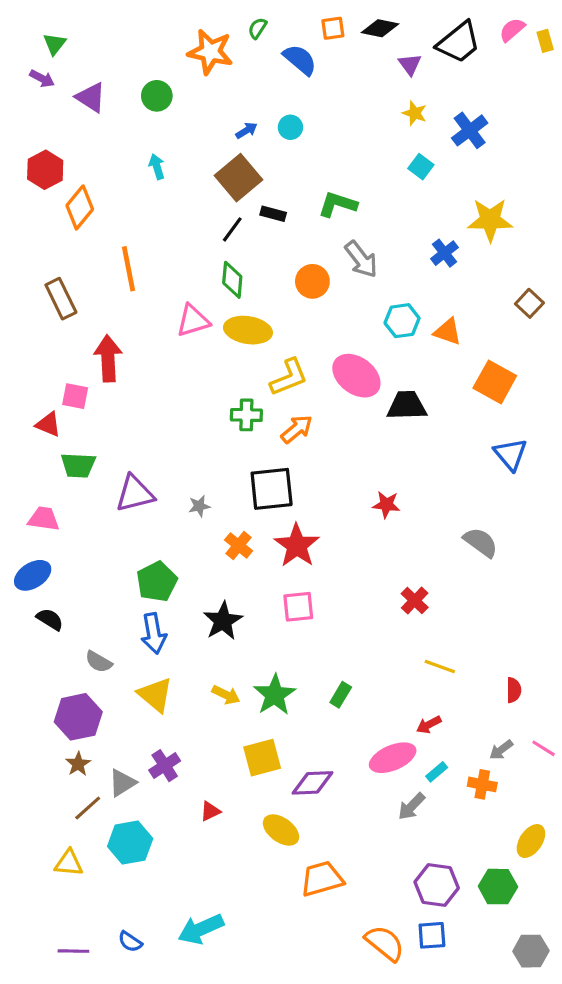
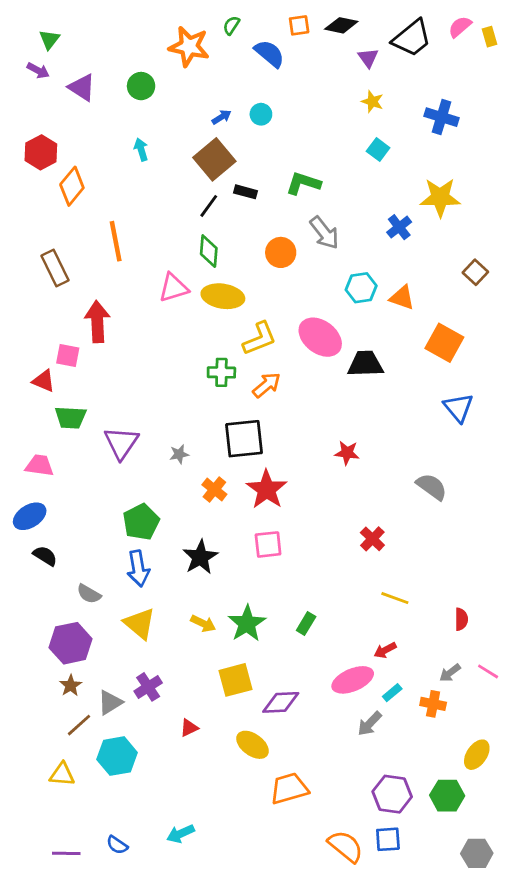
blue cross: (470, 130) -> (442, 117), moved, turned -36
purple triangle: (135, 494) -> (121, 443), turned -42
cyan arrow: (201, 929) -> (181, 834), size x0.7

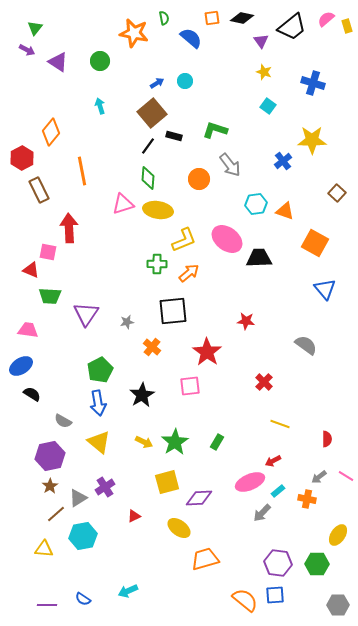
green semicircle: (231, 25) -> (164, 18), turned 136
red hexagon: (41, 152) -> (22, 158), moved
red star: (267, 489) -> (207, 352), moved

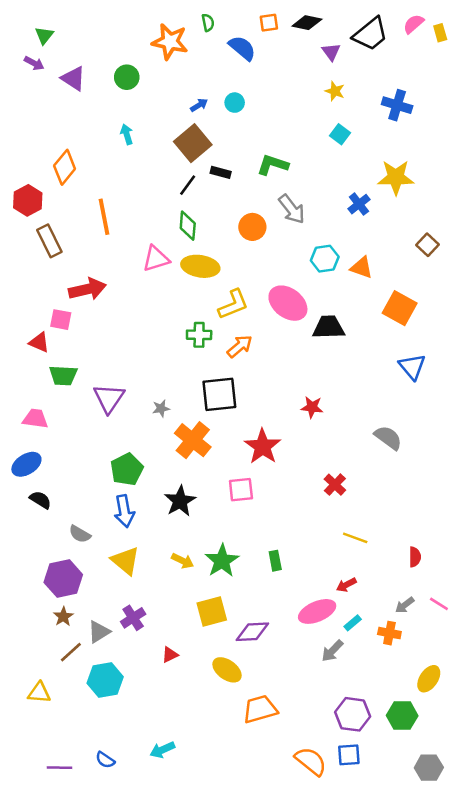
red arrow: (69, 228) -> (87, 289), turned 80
orange cross: (152, 347) -> (193, 440), size x1.6
green rectangle: (217, 442) -> (275, 561), turned -42
yellow triangle: (44, 549) -> (39, 693), moved

